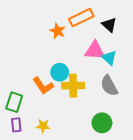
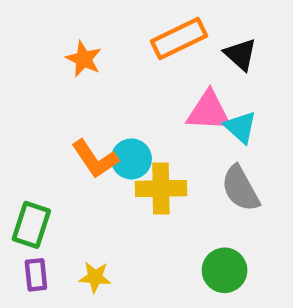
orange star: (58, 31) -> (84, 59), moved
orange L-shape: (43, 86) -> (95, 159), moved

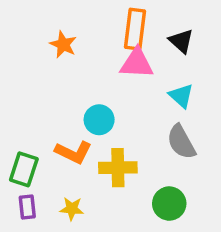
orange rectangle: (179, 39) -> (135, 29), turned -57
pink triangle: (209, 111) -> (137, 63), moved
orange L-shape: (95, 159) -> (73, 152), moved, turned -30
yellow cross: (161, 188) -> (118, 168), moved

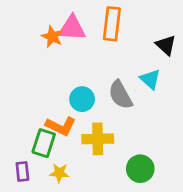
black triangle: (181, 41) -> (166, 45), moved
pink triangle: (137, 63) -> (72, 28), moved
gray semicircle: (181, 142) -> (120, 95), moved
green rectangle: (24, 169) -> (44, 143), moved

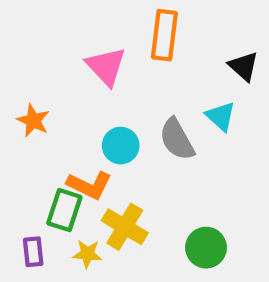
pink triangle: (72, 28) -> (106, 66), moved, turned 44
orange star: (52, 37) -> (33, 121), moved
yellow cross: (98, 139) -> (125, 227), moved, turned 32

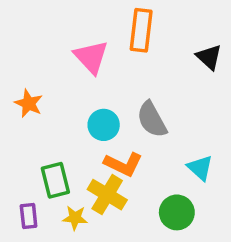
cyan triangle: (221, 116) -> (200, 168), moved
orange L-shape: (89, 185) -> (123, 164), moved
green rectangle: (64, 210) -> (55, 180), turned -32

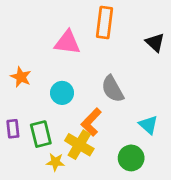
pink triangle: (91, 57) -> (67, 42), turned -40
cyan circle: (104, 125) -> (62, 93), moved
orange L-shape: (123, 164) -> (91, 122), turned 108
purple rectangle: (29, 216) -> (13, 129), moved

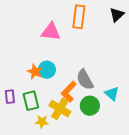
black triangle: (155, 42) -> (117, 15), moved, turned 35
orange star: (21, 77) -> (35, 72), moved
gray semicircle: (113, 89) -> (85, 80), moved
green circle: (131, 158) -> (90, 106), moved

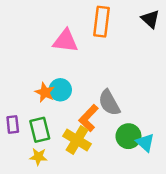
black triangle: (117, 15) -> (150, 19), turned -35
cyan triangle: (112, 94) -> (145, 143), moved
green circle: (90, 106) -> (128, 136), moved
yellow star: (42, 122) -> (38, 157), moved

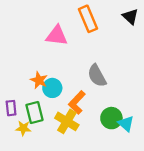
orange rectangle: (101, 22) -> (88, 19), turned -30
cyan circle: (60, 90) -> (52, 88), moved
gray semicircle: (109, 103) -> (97, 76), moved
yellow star: (38, 157) -> (23, 128), moved

